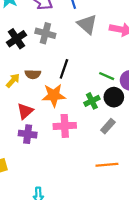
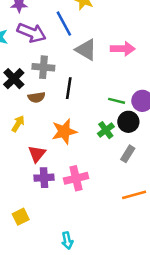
black line: (64, 69) -> (69, 88), moved
brown semicircle: (33, 74) -> (36, 97), moved
pink cross: (65, 126) -> (76, 178), moved

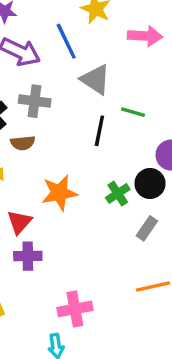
pink arrow: (123, 49) -> (145, 36), moved
black line: (69, 88) -> (99, 131), moved
green line: (117, 101) -> (133, 112), moved
pink cross: (76, 178) -> (75, 309), moved

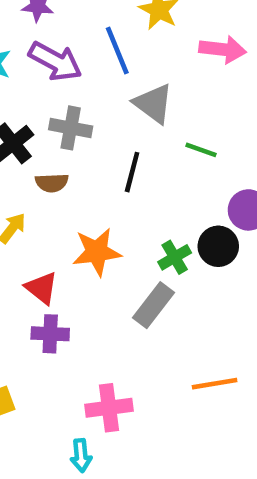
black line: (99, 131) -> (132, 172), moved
red triangle: (19, 222) -> (42, 288), turned -36
gray rectangle: (147, 228) -> (154, 305), moved, size x1.4

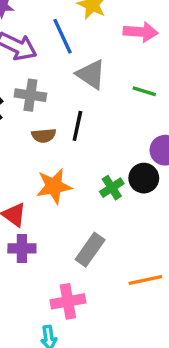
green line: (201, 150) -> (144, 91), moved
brown semicircle: (52, 183) -> (44, 135), moved
gray rectangle: (154, 305) -> (90, 250), moved

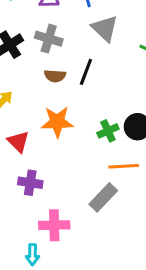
purple cross: (22, 248) -> (30, 183), moved
gray rectangle: (90, 250) -> (103, 197), moved
orange line: (145, 280) -> (124, 166), moved

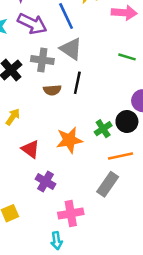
gray triangle: (105, 28) -> (71, 49), moved
orange star: (57, 122) -> (69, 140), moved
purple cross: (30, 183) -> (46, 181), turned 30

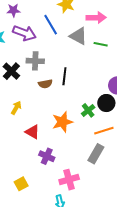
gray triangle: (71, 49) -> (78, 36), moved
green line: (127, 57) -> (101, 44), moved

